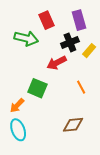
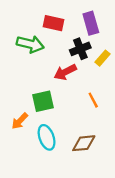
red rectangle: (47, 20) -> (54, 23), turned -54
green square: (37, 88) -> (43, 101), turned -36
cyan ellipse: (18, 130) -> (47, 137), moved

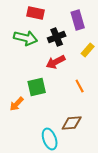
red rectangle: (54, 23) -> (36, 13), moved
black cross: (80, 49) -> (57, 37), moved
cyan ellipse: (47, 137) -> (50, 139), moved

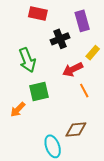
green arrow: (26, 38) -> (27, 60), moved, turned 55
red arrow: (56, 62) -> (73, 69), moved

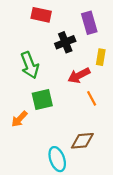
yellow rectangle: (93, 53) -> (101, 57), turned -32

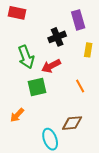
red rectangle: (41, 15) -> (17, 13), moved
red arrow: (79, 75) -> (51, 66), moved
orange arrow: (19, 119) -> (17, 115), moved

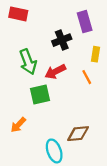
orange line: (80, 86) -> (87, 77), moved

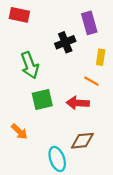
red arrow: (55, 72) -> (78, 103), moved, turned 30
orange line: (87, 77) -> (91, 81), turned -32
orange arrow: (18, 125) -> (19, 132), turned -91

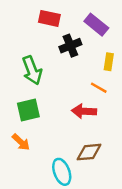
red rectangle: (19, 15) -> (49, 18), moved
purple rectangle: (89, 23) -> (96, 25), turned -35
green square: (42, 100) -> (28, 110), moved

